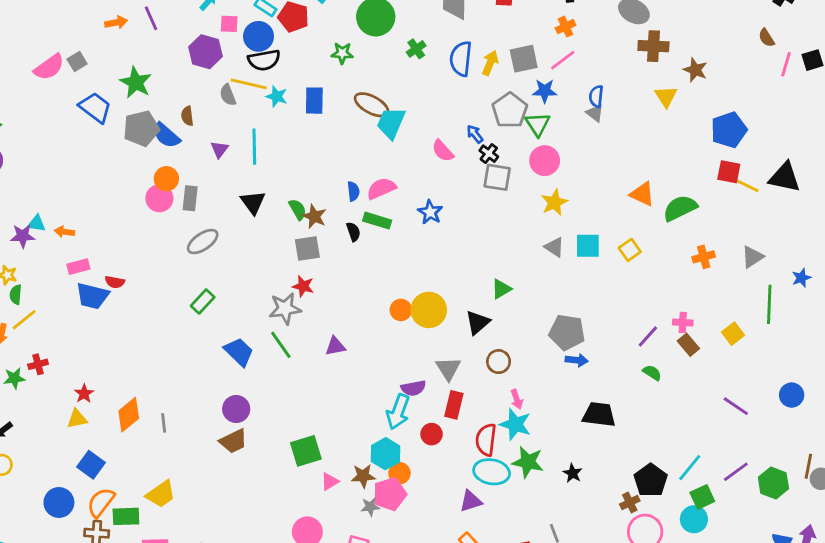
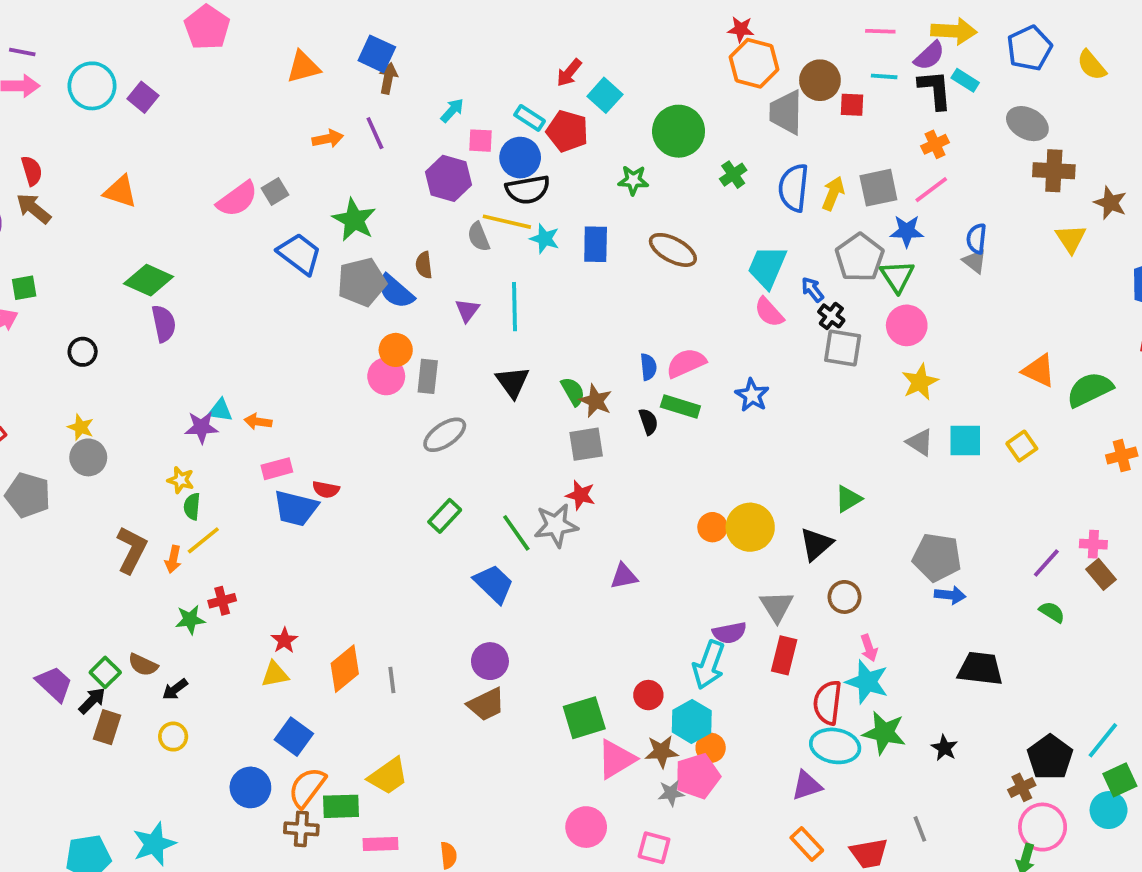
cyan trapezoid: (391, 123) -> (767, 267), moved
green line: (281, 345) -> (516, 533), moved
red circle: (432, 434) -> (648, 695), moved
pink triangle: (330, 482) -> (616, 759), size x1.6

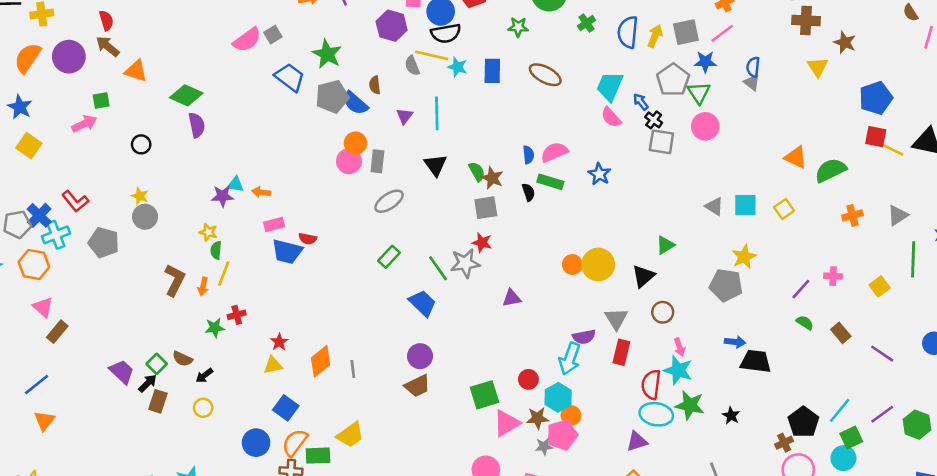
orange triangle: (120, 191) -> (136, 71), moved
yellow star: (920, 382) -> (744, 257), moved
yellow line: (203, 540) -> (224, 274), turned -30
brown rectangle: (1101, 574) -> (841, 333), moved
blue arrow: (950, 595) -> (735, 342), moved

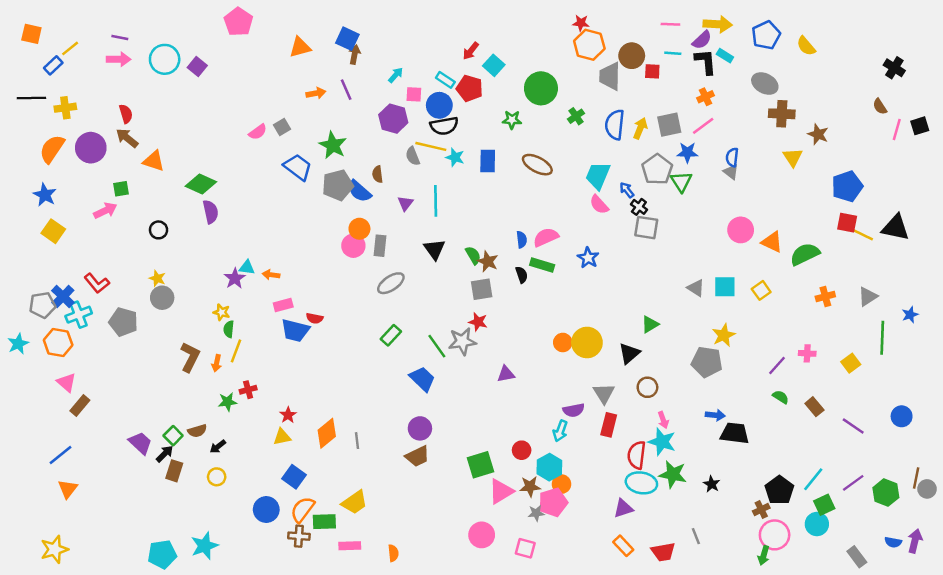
pink semicircle: (247, 40) -> (258, 132), size x0.7
pink circle: (705, 126) -> (741, 230), moved
purple star: (222, 196) -> (235, 278), turned -30
brown semicircle: (182, 359) -> (197, 431), turned -42
cyan arrow: (570, 359) -> (560, 431), size x0.7

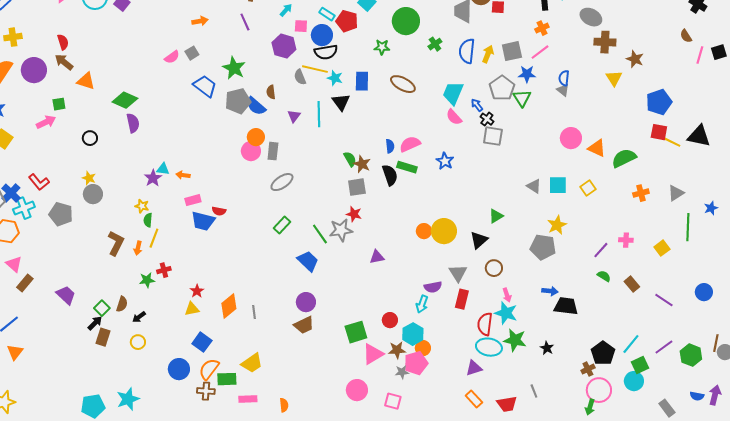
orange arrow: (316, 93) -> (200, 21), moved
black triangle: (434, 249) -> (341, 102), moved
black semicircle: (522, 275) -> (390, 175), size x1.5
brown semicircle: (197, 431) -> (122, 304), turned -56
purple trapezoid: (140, 443) -> (66, 295), moved

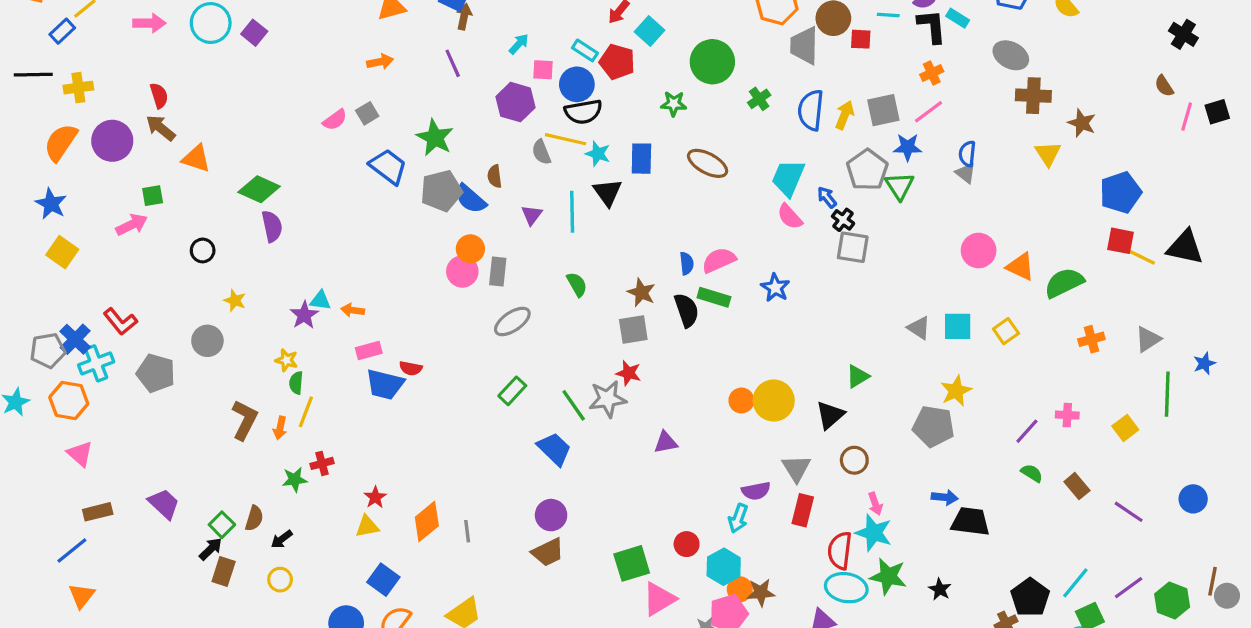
green semicircle: (350, 159) -> (577, 284), moved
yellow star: (89, 178) -> (235, 300), moved
brown rectangle: (25, 283) -> (98, 512), moved, turned 36
brown star: (397, 350) -> (761, 592), moved

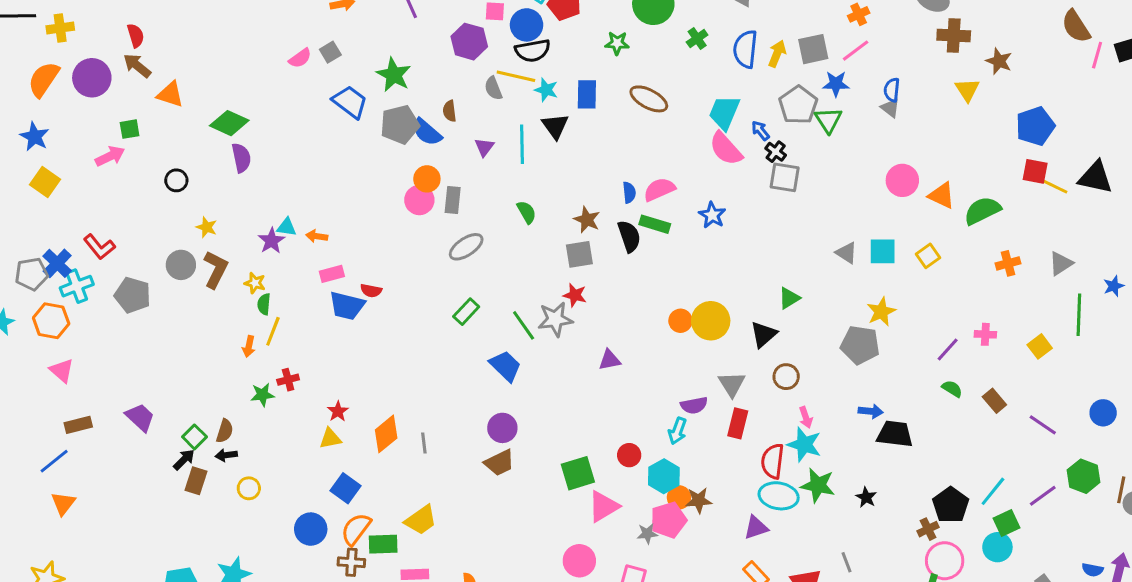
brown semicircle: (1164, 86) -> (1076, 26), size x1.6
pink semicircle: (790, 217) -> (726, 149), size x1.4
brown L-shape: (245, 420) -> (216, 269), moved
black arrow: (282, 539) -> (226, 455), moved, turned 30
green hexagon: (1172, 601) -> (1083, 476), moved

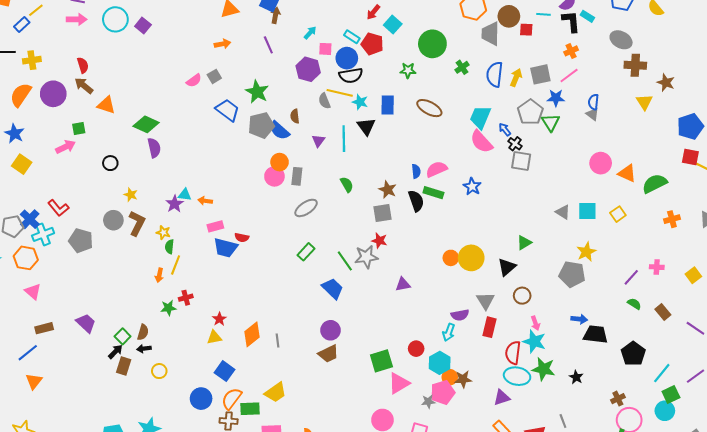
black pentagon: (951, 505) -> (633, 354), moved

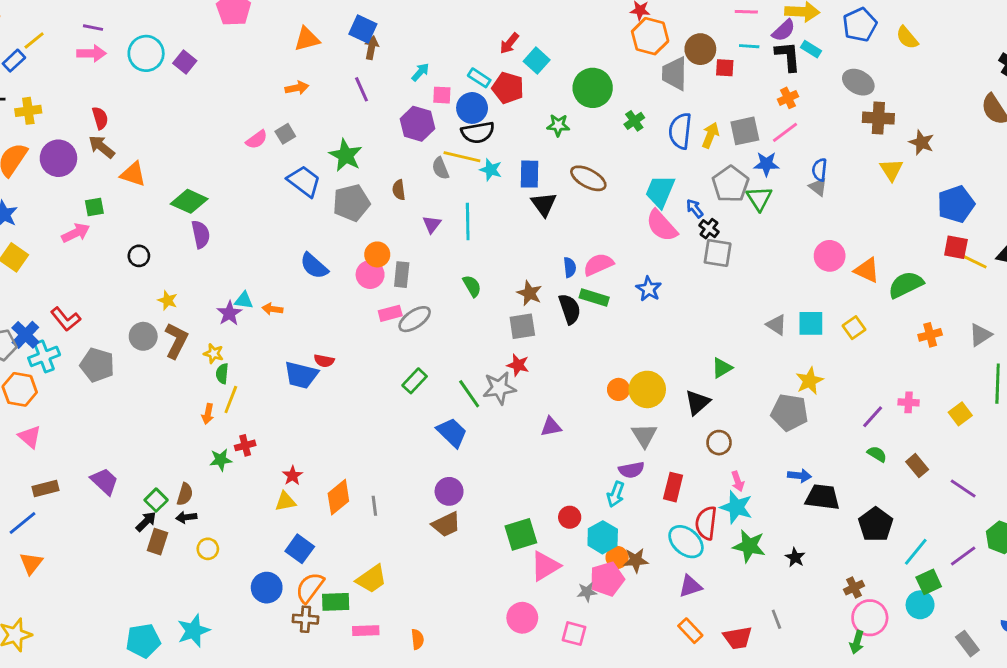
black triangle: (366, 126) -> (544, 204), moved
blue semicircle: (280, 130) -> (314, 266), moved
pink rectangle: (215, 226) -> (390, 313), moved
gray triangle: (485, 301) -> (644, 435), moved
cyan ellipse: (517, 376) -> (686, 542), moved, turned 30

